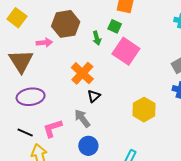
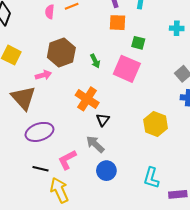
green square: (115, 26) -> (138, 43), moved

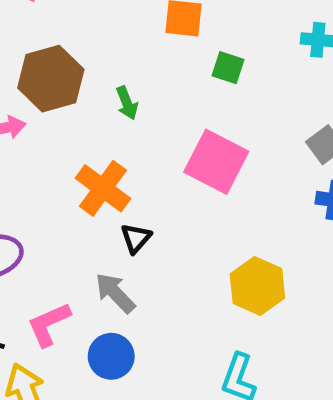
pink square: (127, 69) -> (216, 162), moved
yellow hexagon: (156, 124) -> (257, 286), moved
blue circle: (106, 171) -> (111, 356), moved

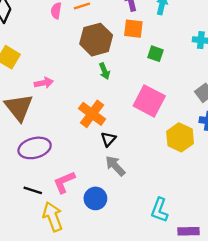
brown hexagon: (51, 79) -> (96, 40), moved
yellow hexagon: (257, 286) -> (180, 137), moved
gray arrow: (115, 293) -> (115, 166), moved

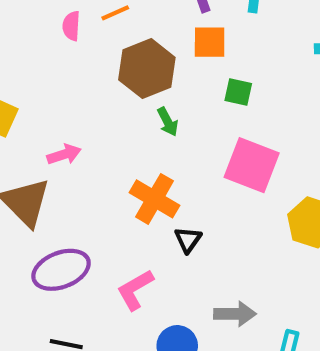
green square: (156, 54) -> (238, 92), moved
gray arrow: (115, 166) -> (235, 314), moved, turned 140
pink L-shape: (64, 182) -> (135, 290), moved

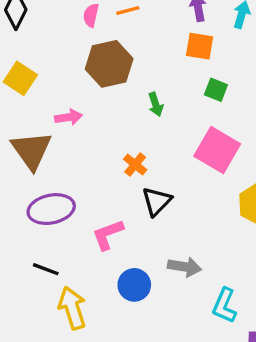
brown hexagon: (147, 69) -> (109, 64), moved
orange cross: (154, 199) -> (135, 164), size x0.6
black triangle: (188, 240) -> (157, 201), size x1.4

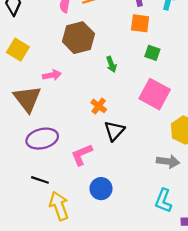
gray arrow: (185, 267) -> (168, 161), moved

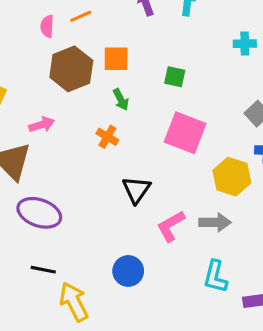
orange square: (140, 23) -> (116, 59), moved
orange cross: (99, 106) -> (107, 137), moved
purple ellipse: (42, 139) -> (39, 213), turned 40
pink L-shape: (82, 155) -> (171, 226), moved

